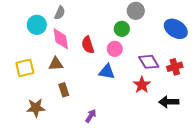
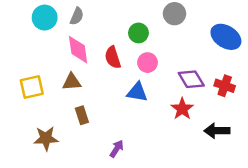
cyan circle: (37, 25) -> (45, 18), moved
green circle: (122, 29) -> (138, 33), moved
red cross: (175, 67) -> (225, 86), turned 35

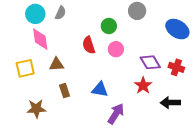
pink diamond: (78, 50) -> (40, 39), moved
blue triangle: (137, 92) -> (100, 90), moved
purple arrow: (117, 149) -> (116, 114), moved, size x1.5

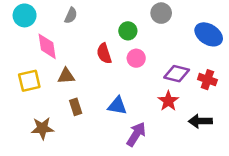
cyan circle: (35, 14) -> (25, 15), moved
purple diamond: (150, 62) -> (177, 74), turned -45

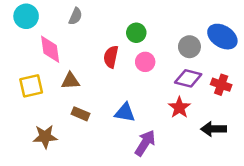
gray circle: (161, 13) -> (189, 47), moved
red semicircle: (104, 53) -> (111, 57), turned 30
brown rectangle: (76, 107) -> (81, 114), turned -49

